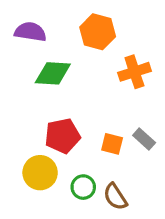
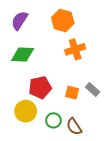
purple semicircle: (30, 32) -> (19, 21), turned -66
orange cross: (134, 72) -> (75, 49), moved
green diamond: (53, 73) -> (23, 54), moved

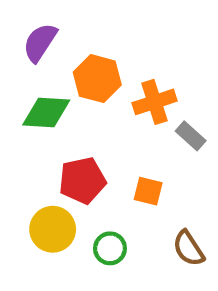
orange hexagon: (63, 21) -> (97, 79), moved
gray rectangle: (93, 90) -> (191, 136), moved
brown semicircle: (74, 127) -> (189, 248), moved

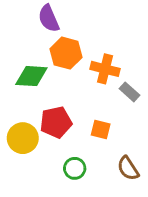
purple semicircle: (40, 42) -> (49, 18), moved, turned -56
orange cross: (155, 102) -> (105, 69), turned 32
yellow circle: (53, 229) -> (23, 138), moved

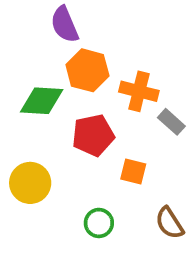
red pentagon: (56, 122) -> (93, 135), moved

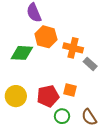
red pentagon: (93, 135) -> (48, 96), moved
green circle: (99, 223) -> (62, 116), moved

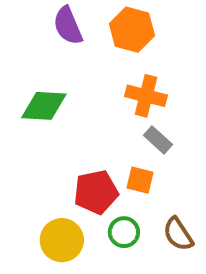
orange hexagon: (46, 37) -> (132, 30), moved
gray rectangle: (90, 64) -> (158, 140), moved
yellow circle: (16, 96) -> (62, 240), moved

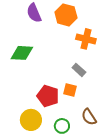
orange cross: (146, 96) -> (86, 39), moved
red pentagon: (96, 192) -> (48, 96), turned 30
green circle: (124, 232) -> (62, 126), moved

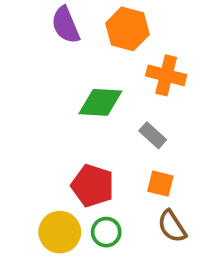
green diamond: (22, 53) -> (100, 102), moved
orange square: (70, 90) -> (160, 184), moved
green circle: (62, 126) -> (106, 232), moved

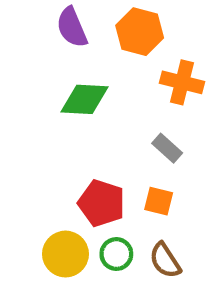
green diamond: (100, 102) -> (85, 99), moved
orange square: (160, 184) -> (159, 201), moved
brown semicircle: (172, 226) -> (165, 260), moved

